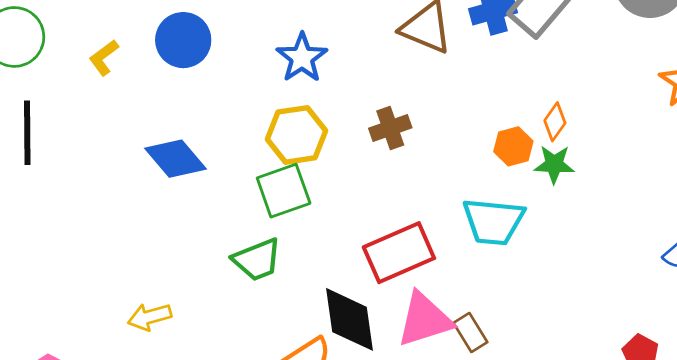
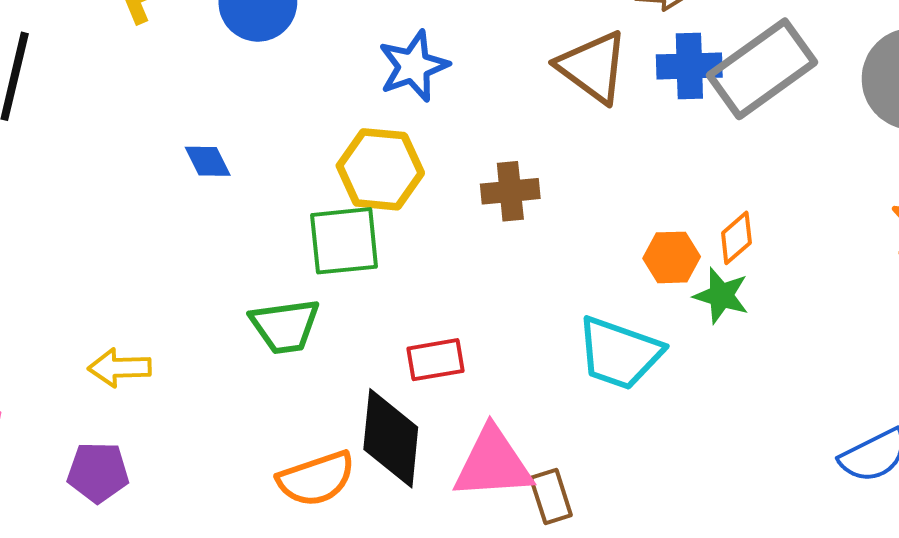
blue diamond: (175, 159) -> (208, 161), size x0.6
red rectangle: (399, 253) -> (436, 360), moved, size x0.6

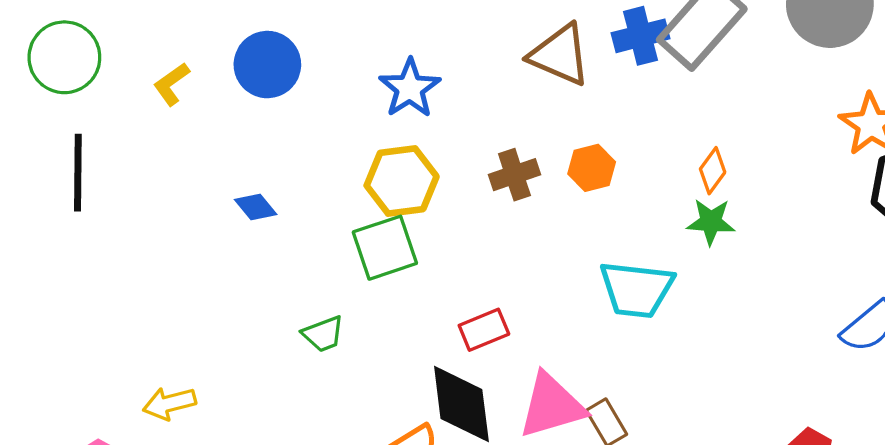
orange hexagon: (672, 257) -> (592, 168), moved
green trapezoid: (285, 326) -> (323, 334), moved, size x0.7
yellow arrow: (120, 368) -> (169, 403), moved

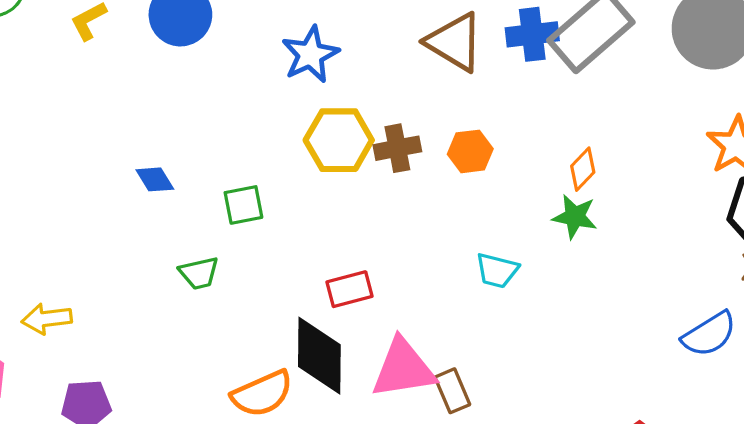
yellow hexagon: (402, 181) -> (339, 140), moved
blue diamond: (256, 207) -> (155, 179), moved
green square: (385, 248) -> (243, 205), moved, size x0.7
cyan trapezoid: (637, 289) -> (497, 270), size x0.6

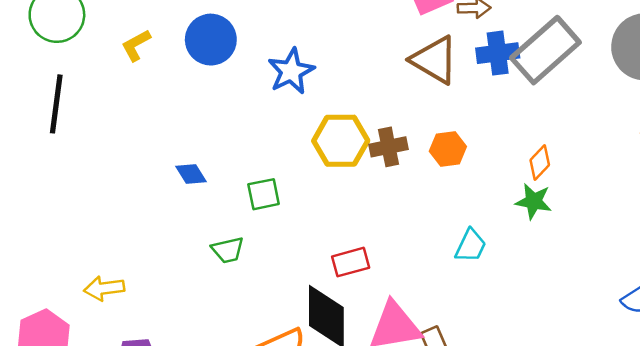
blue star: (310, 55) -> (291, 71), moved
cyan trapezoid: (497, 270) -> (471, 246), turned -78

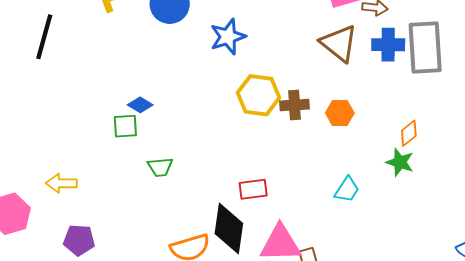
gray rectangle: (545, 50) -> (425, 48), turned -60
blue diamond: (191, 174) -> (140, 105), turned -35
green square: (264, 194) -> (125, 126), moved

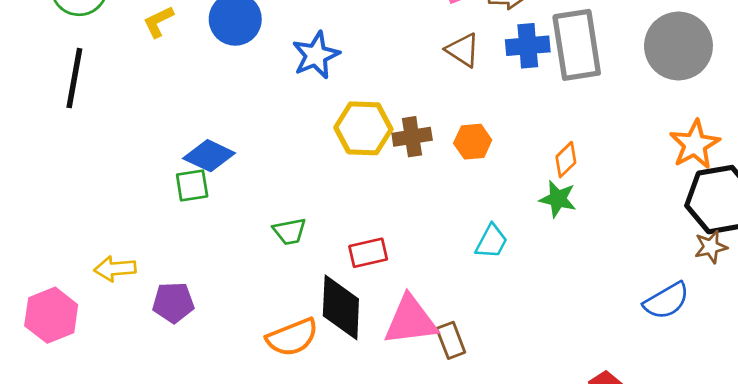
brown triangle: (339, 43) -> (463, 50), size x0.7
blue diamond: (140, 105) -> (209, 156), size x1.5
green trapezoid: (160, 167) -> (290, 231), moved
purple pentagon: (79, 240) -> (173, 302), moved

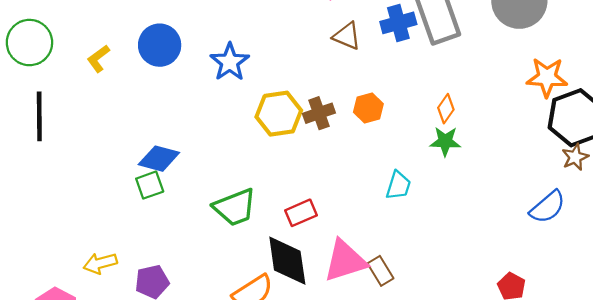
orange star: (695, 144) -> (547, 77), turned -30
green trapezoid: (290, 231) -> (235, 207), size x1.6

